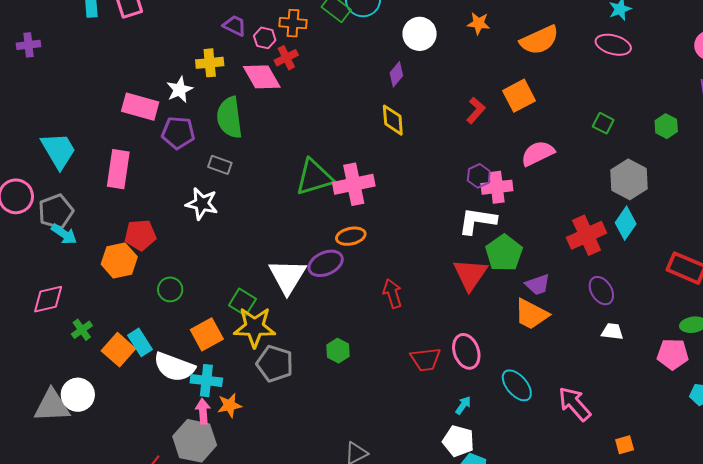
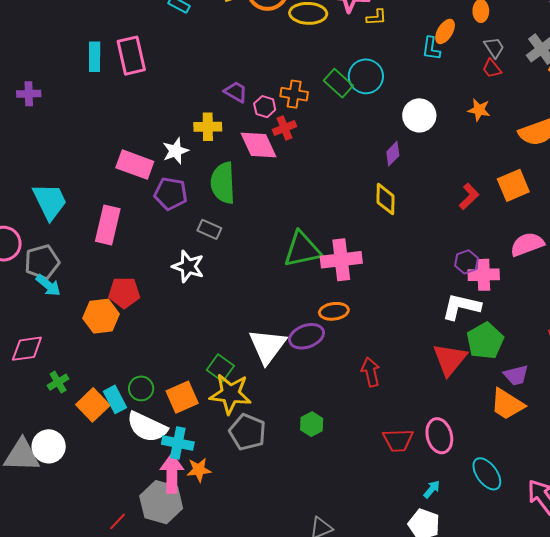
green circle: (170, 289) -> (141, 388), moved
pink arrow: (203, 411) -> (172, 473), size x1.5

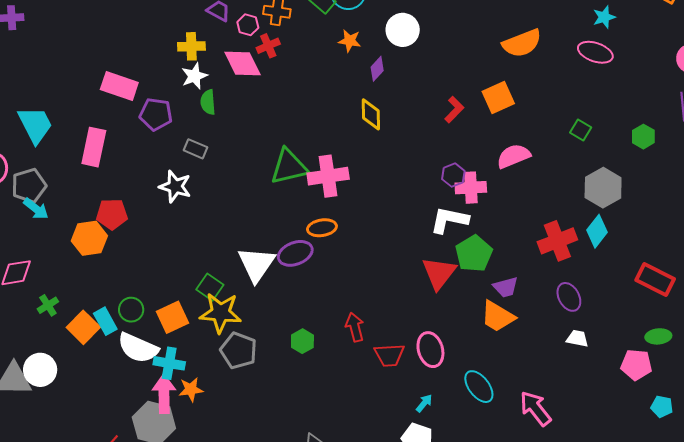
orange star: (479, 110) -> (350, 41), moved
white star: (175, 151) -> (194, 76), moved
green semicircle: (223, 183) -> (208, 102), size x0.6
red arrow: (371, 372) -> (355, 327), moved

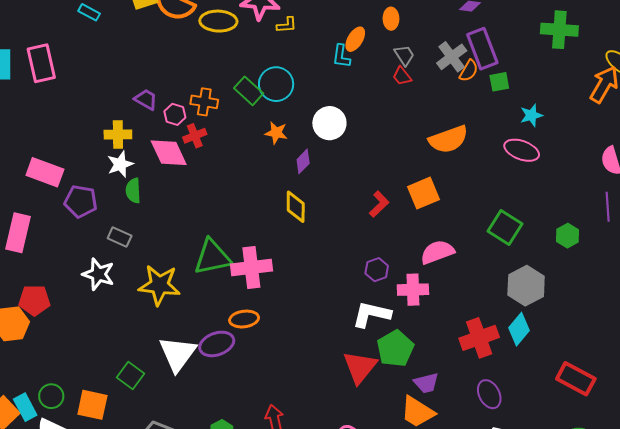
green square: (581, 130) -> (505, 228), size x1.6
pink cross: (471, 188) -> (413, 290), moved
yellow star: (221, 313) -> (159, 285), moved
orange square: (172, 317) -> (92, 405), turned 36

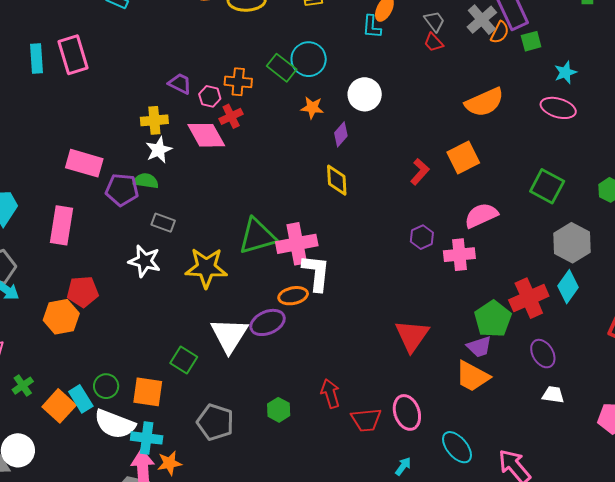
green semicircle: (133, 191) -> (146, 181), moved, turned 105
white L-shape: (371, 314) -> (316, 273), moved, turned 87
green pentagon: (395, 349) -> (493, 319), moved

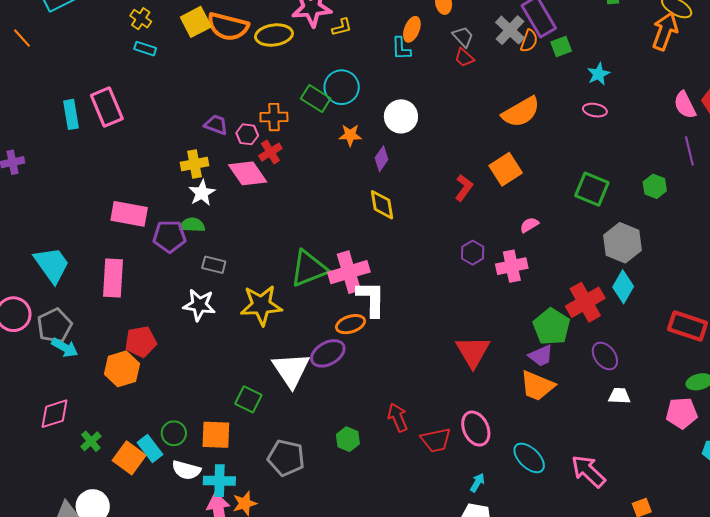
pink ellipse: (558, 108) -> (595, 110), size x0.7
pink semicircle: (481, 215) -> (529, 225), size x0.6
white semicircle: (115, 424) -> (186, 470), size x0.7

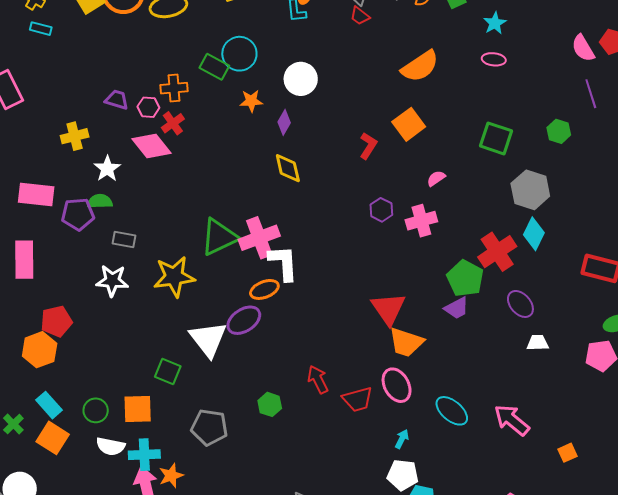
yellow cross: (195, 164) -> (75, 136), moved
orange trapezoid: (537, 386) -> (406, 342), moved
cyan rectangle: (150, 449) -> (49, 405), moved

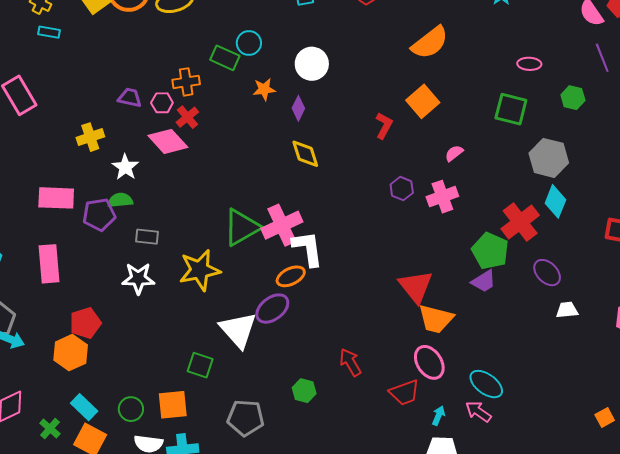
cyan circle: (239, 54) -> (249, 43), size x0.7
pink ellipse: (494, 59) -> (529, 64), moved
red trapezoid: (358, 399) -> (405, 392), moved
pink arrow: (512, 420) -> (478, 412), moved, size x0.7

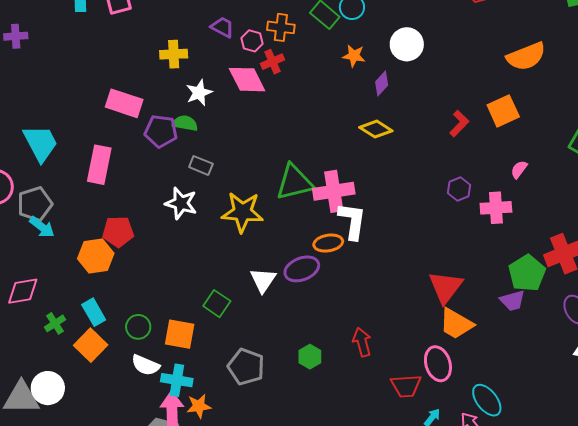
pink semicircle: (454, 153) -> (519, 169), turned -30
yellow diamond: (305, 154) -> (376, 129), turned -56
white triangle: (238, 330) -> (263, 280), size x0.7

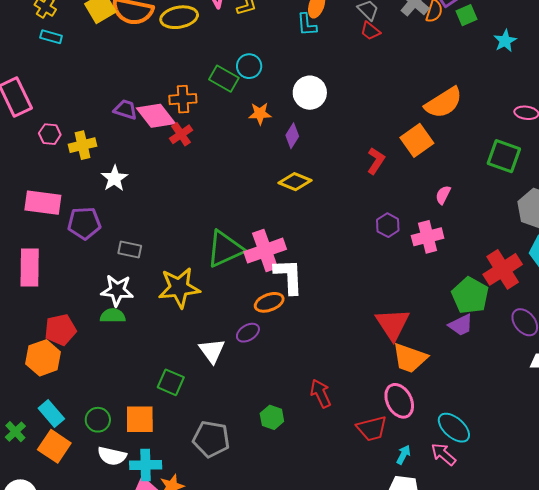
pink hexagon: (252, 41) -> (50, 134), moved
orange semicircle: (526, 56) -> (444, 103), moved
pink diamond: (247, 80) -> (156, 116), moved
green semicircle: (185, 123) -> (113, 316), moved
purple ellipse: (302, 269) -> (248, 333), size x0.7

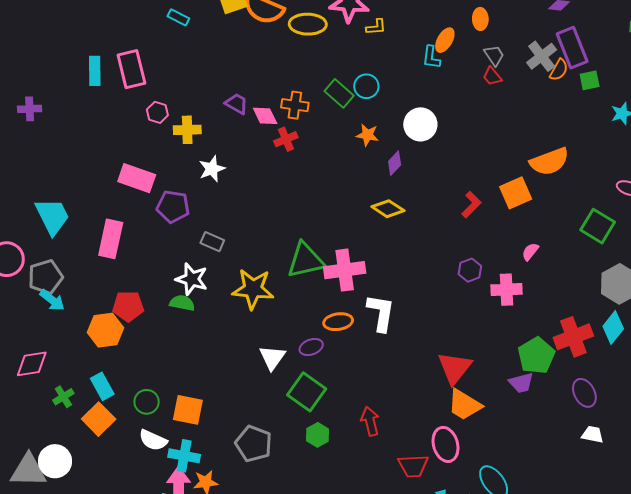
pink diamond: (156, 116) -> (265, 116), size x0.7
white L-shape: (289, 276) -> (381, 313), moved
green square: (171, 382) -> (307, 392), moved, size x1.4

